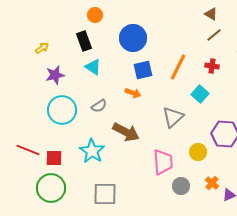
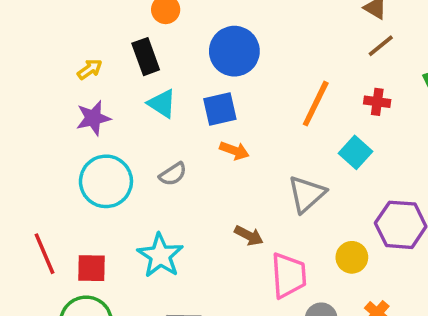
yellow arrow: (42, 48) -> (90, 69), moved
blue square: (143, 70) -> (220, 109), moved
brown arrow: (126, 132) -> (249, 236), moved, size x0.6
red line: (28, 150) -> (44, 254), turned 45

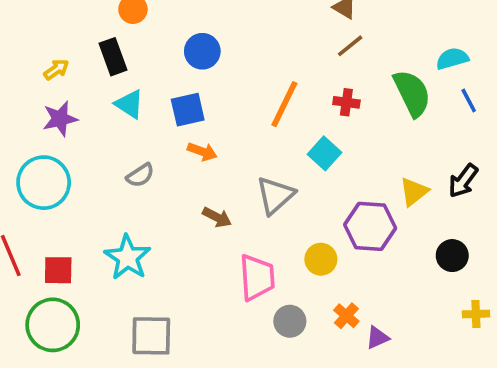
blue circle: (234, 51) -> (202, 51), size x0.7
cyan circle: (106, 181) -> (44, 183), moved
brown arrow: (249, 236) -> (217, 217), moved

